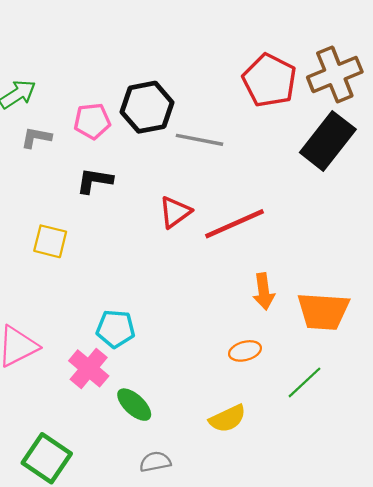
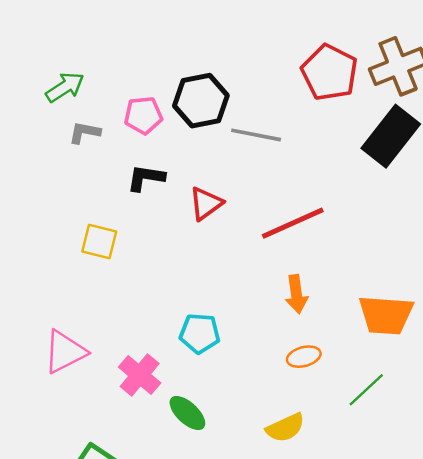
red triangle: (175, 212) -> (206, 204), moved
orange arrow: (264, 291) -> (296, 294), moved
cyan pentagon: (116, 329) -> (200, 333), moved

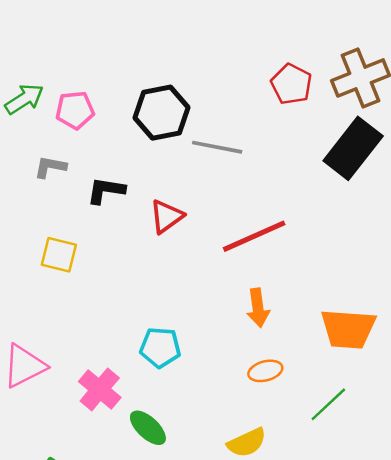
red pentagon: (329, 72) -> (291, 84), size x0.7
pink pentagon: (143, 115) -> (75, 110), moved
gray L-shape: (85, 132) -> (50, 167), moved

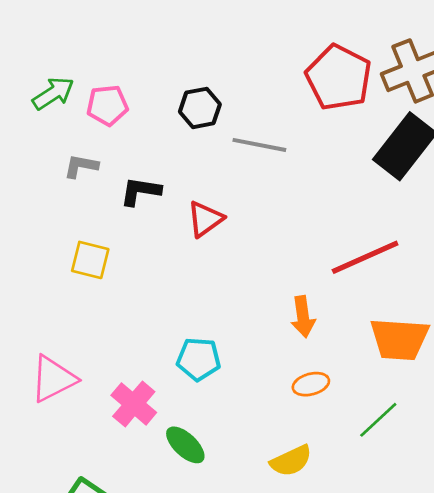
red pentagon: (291, 84) -> (339, 78), size x1.5
black hexagon: (162, 113) -> (200, 108), size x0.7
red line: (254, 236) -> (365, 257), moved

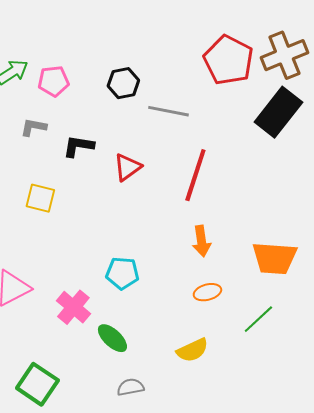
red line: (365, 257) -> (195, 175), moved, turned -48

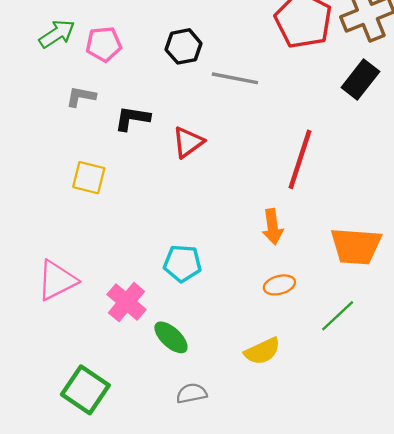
black rectangle: (278, 112) -> (360, 79), size x0.7
red line: (195, 175) -> (300, 159), moved

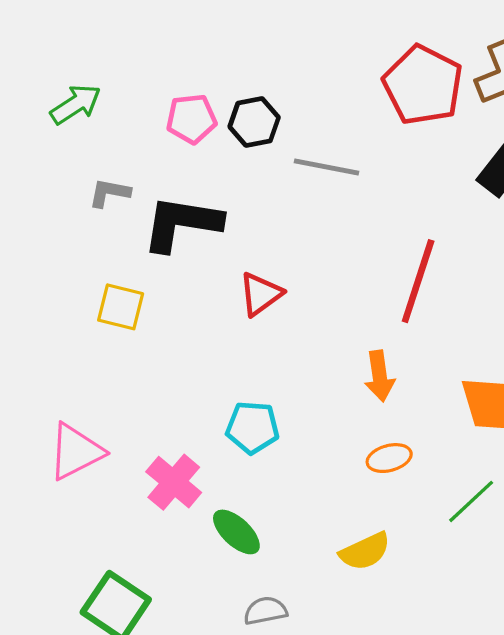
pink pentagon: (104, 44) -> (191, 119), moved
black L-shape: (132, 118) -> (182, 223), size x1.6
red triangle: (188, 142) -> (261, 294), moved

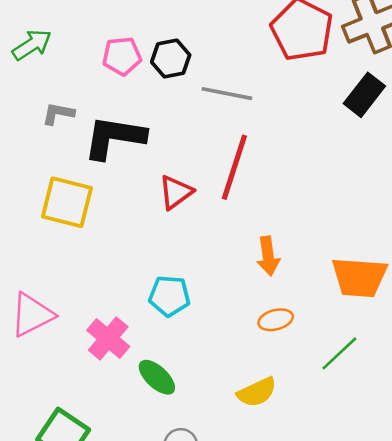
red line: (418, 281) -> (234, 167), moved
yellow square: (121, 307) -> (67, 202), size x1.4

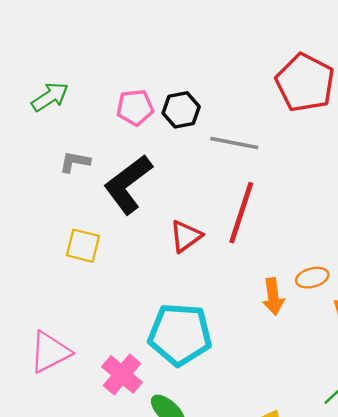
black L-shape: (114, 137) -> (128, 184), turned -46
yellow square: (67, 202) -> (83, 246), size x0.7
cyan pentagon: (169, 296) -> (180, 334), size x1.6
orange ellipse: (276, 320) -> (312, 278), moved

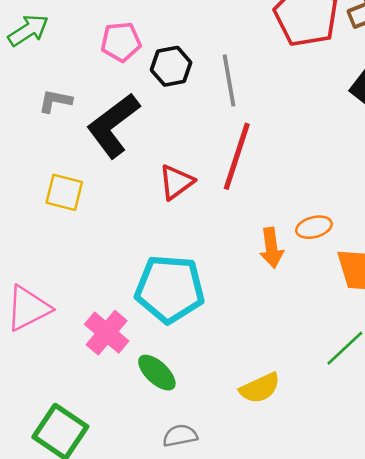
black hexagon: (181, 110) -> (171, 66), moved
gray line: (234, 143) -> (229, 80), turned 69

